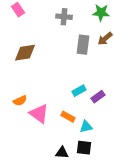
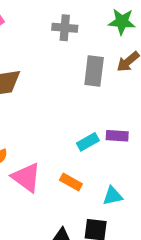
purple rectangle: (98, 97) -> (117, 136), moved, turned 40
cyan triangle: (86, 127) -> (113, 196), moved

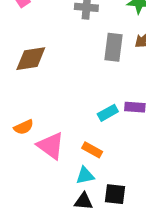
cyan triangle: (113, 196) -> (85, 176), moved

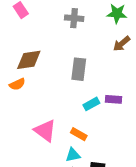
gray rectangle: (114, 47) -> (79, 69), moved
orange semicircle: (24, 127) -> (17, 84), moved

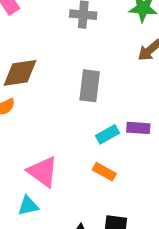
orange rectangle: (79, 134) -> (104, 172), moved
cyan triangle: (73, 155) -> (28, 206), moved

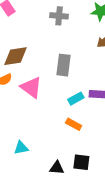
pink triangle: (43, 172) -> (31, 87), moved

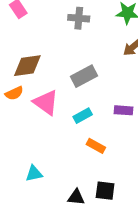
gray rectangle: (64, 65) -> (84, 76), turned 55
cyan rectangle: (76, 99) -> (83, 116), moved

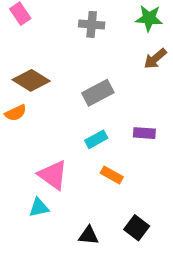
brown diamond: (27, 66) -> (31, 80), turned 40
pink triangle: (46, 102) -> (53, 175), moved
black square: (105, 191) -> (137, 228), moved, turned 30

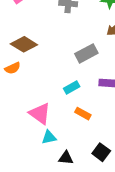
gray rectangle: (98, 93) -> (86, 53), moved
cyan triangle: (39, 208) -> (49, 137), moved

